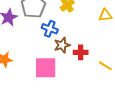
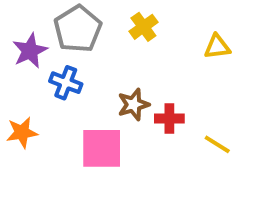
blue cross: (50, 29) -> (66, 83), moved

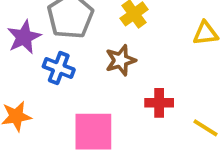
brown star: (133, 105) -> (121, 60), moved

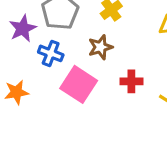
pink square: (93, 132) -> (79, 84), moved, turned 33

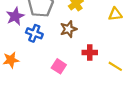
pink square: (79, 84) -> (59, 66), moved, size x0.6

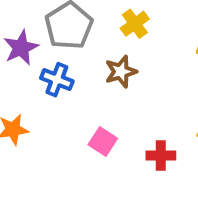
red cross: (90, 52) -> (161, 155), moved

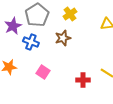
pink square: (103, 142) -> (43, 72), moved

